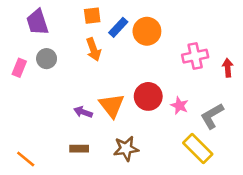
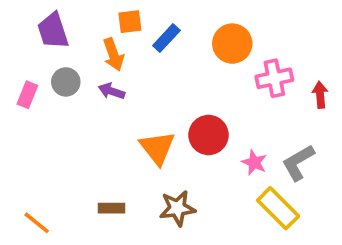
orange circle: (147, 31) -> (232, 44), moved
orange arrow: (93, 49) -> (113, 55), moved
pink star: (180, 106) -> (254, 162), moved
purple arrow: (83, 112) -> (112, 91), moved

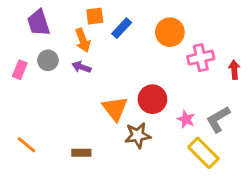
brown star: (177, 208) -> (138, 135), moved
orange line: (37, 223) -> (27, 145), moved

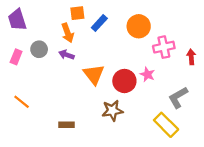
purple trapezoid: (39, 23) -> (17, 20), moved
orange triangle: (115, 109) -> (94, 74), moved
pink star: (186, 119) -> (147, 74), moved
orange line: (27, 145) -> (22, 102), moved

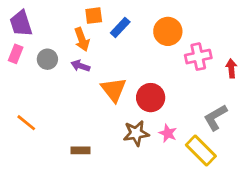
pink rectangle: (16, 57) -> (16, 54), moved
pink star: (147, 74) -> (168, 133), moved

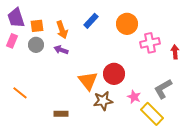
orange square: (94, 16) -> (37, 26), moved
orange triangle: (114, 90) -> (88, 81), moved
pink star: (168, 133) -> (134, 97), moved

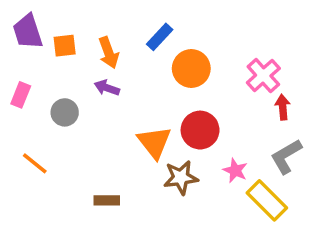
orange circle: (127, 24) -> (191, 68), moved
pink rectangle: (12, 41) -> (21, 95), moved
pink cross: (150, 43) -> (263, 76), turned -30
gray circle: (36, 45) -> (65, 112), moved
red arrow: (175, 52) -> (283, 107), moved

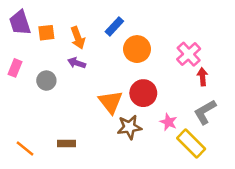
orange line: (35, 163) -> (25, 148), moved
brown rectangle: (107, 200) -> (67, 143), moved

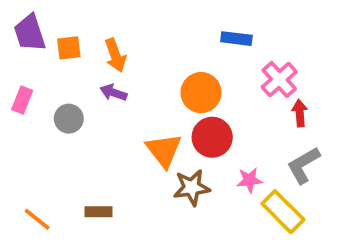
blue rectangle: (114, 26) -> (236, 39), moved, turned 54
orange circle: (137, 49) -> (201, 93), moved
pink star: (168, 122) -> (249, 180), turned -30

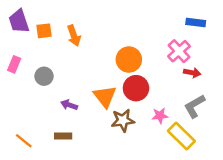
blue rectangle: (236, 39) -> (196, 22), moved
purple arrow: (113, 93) -> (69, 105), moved
red arrow: (300, 113) -> (192, 73), turned 105

